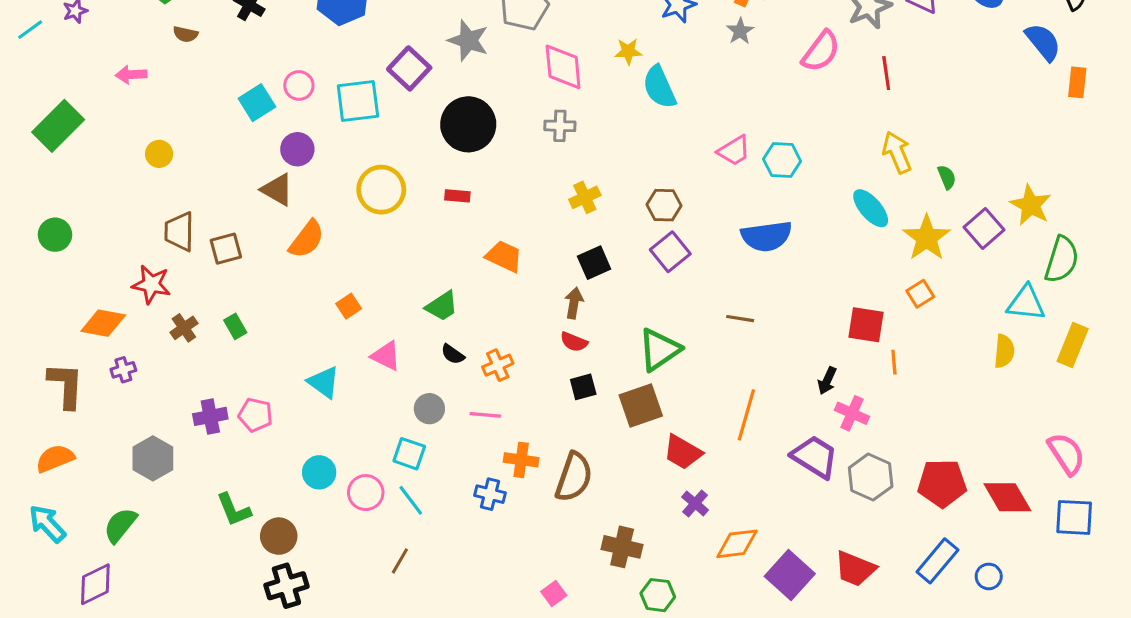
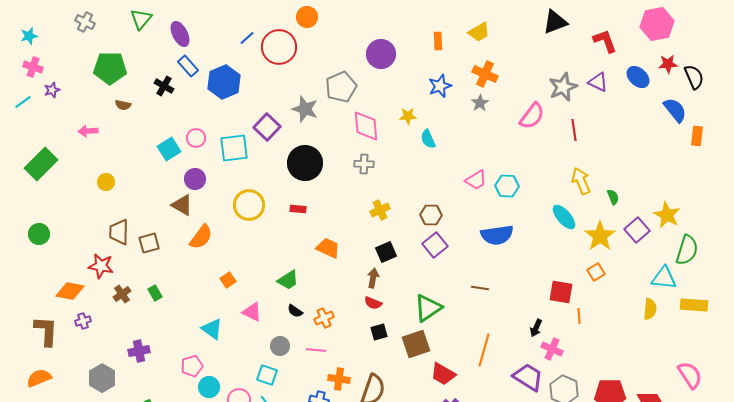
cyan semicircle: (659, 87) -> (428, 139), size x0.7
yellow rectangle: (1073, 345) -> (694, 305), turned 72
pink pentagon: (255, 415) -> (192, 366), moved, turned -30

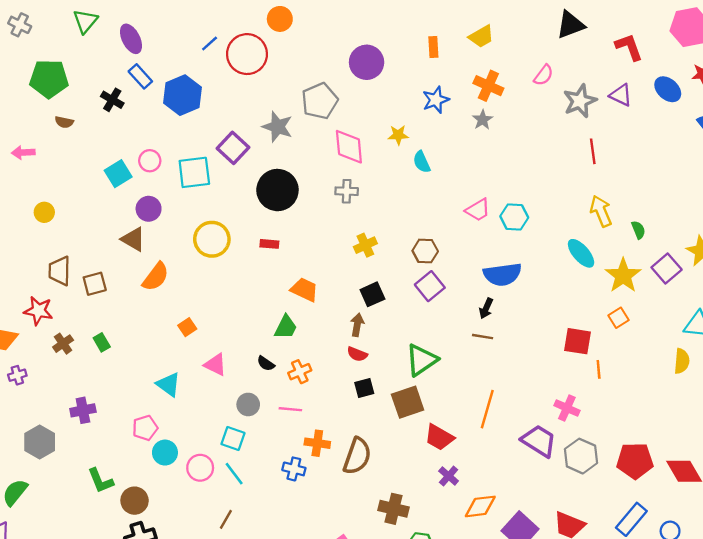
pink semicircle: (532, 116) -> (544, 75), moved, size x0.7
green trapezoid: (288, 280) -> (286, 327), moved, turned -30
black arrow: (536, 328) -> (486, 308), moved

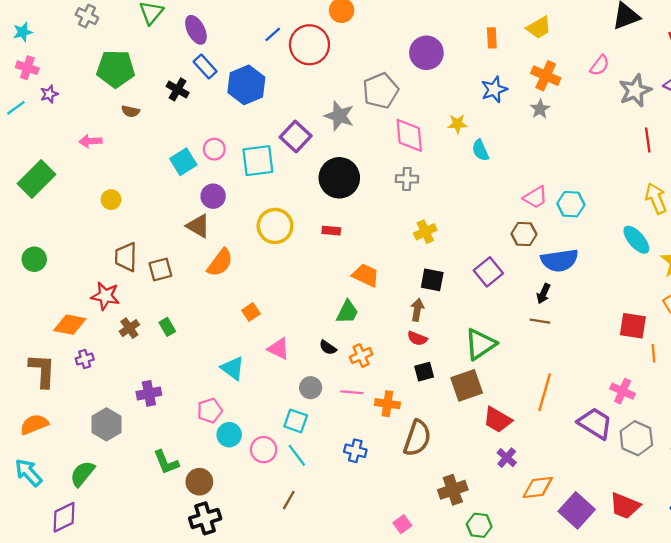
brown hexagon: (425, 251) -> (524, 234), moved
black square: (372, 294) -> (432, 280), turned 35
orange cross: (317, 443) -> (387, 404), moved
brown cross: (394, 509) -> (453, 490), turned -32

